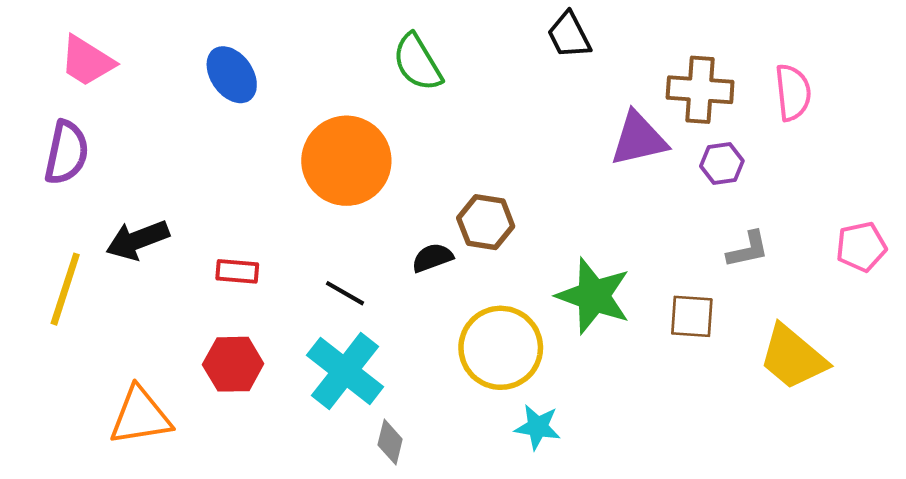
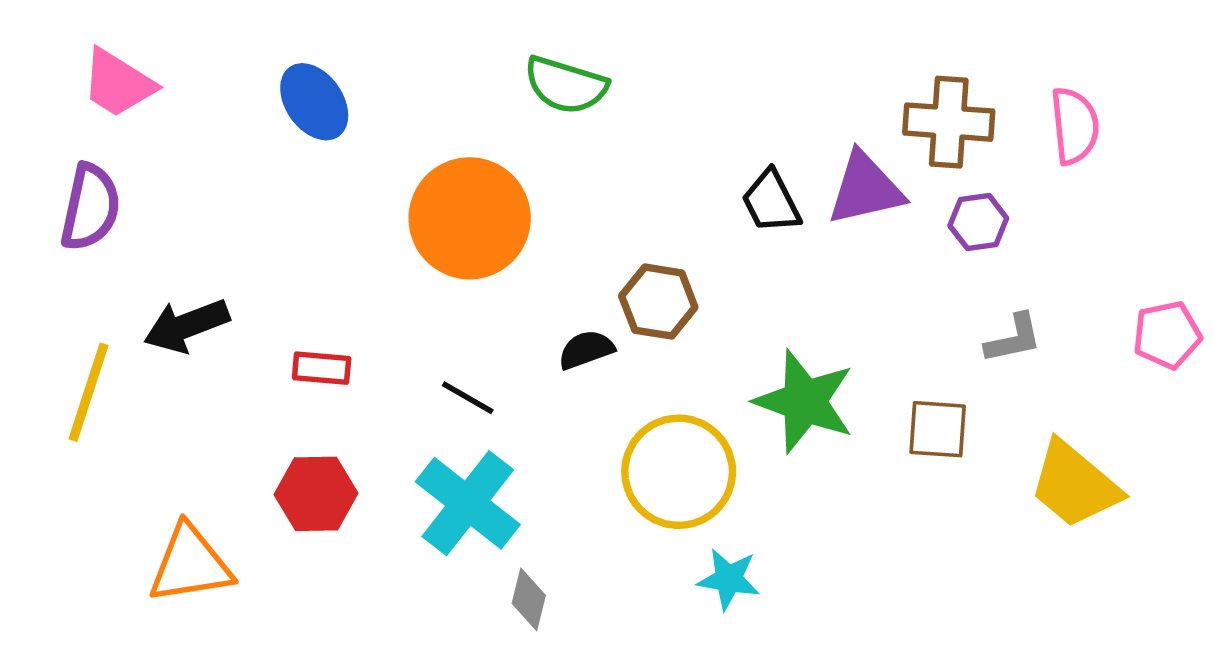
black trapezoid: (569, 35) -> (771, 202), moved
green semicircle: (417, 62) -> (566, 85), turned -42

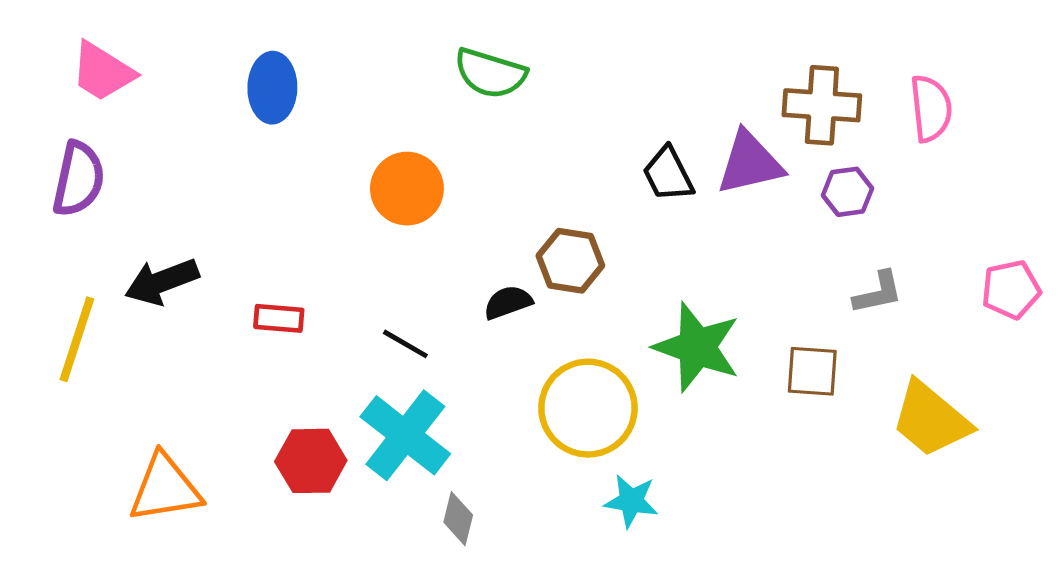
blue ellipse: (314, 102) -> (272, 88), turned 36
orange circle: (470, 218) -> (407, 189), size x0.7
red hexagon: (316, 494) -> (311, 461), moved

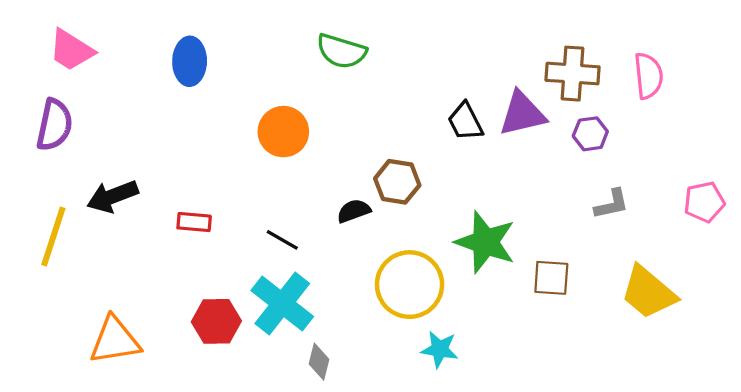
brown square: (812, 371) -> (551, 278), moved

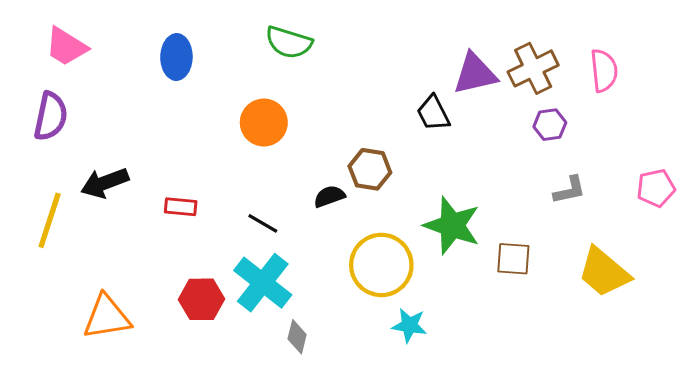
green semicircle: (341, 51) -> (289, 42), moved
brown cross: (573, 74) -> (533, 68), turned -30
purple triangle: (522, 114) -> (475, 74), moved

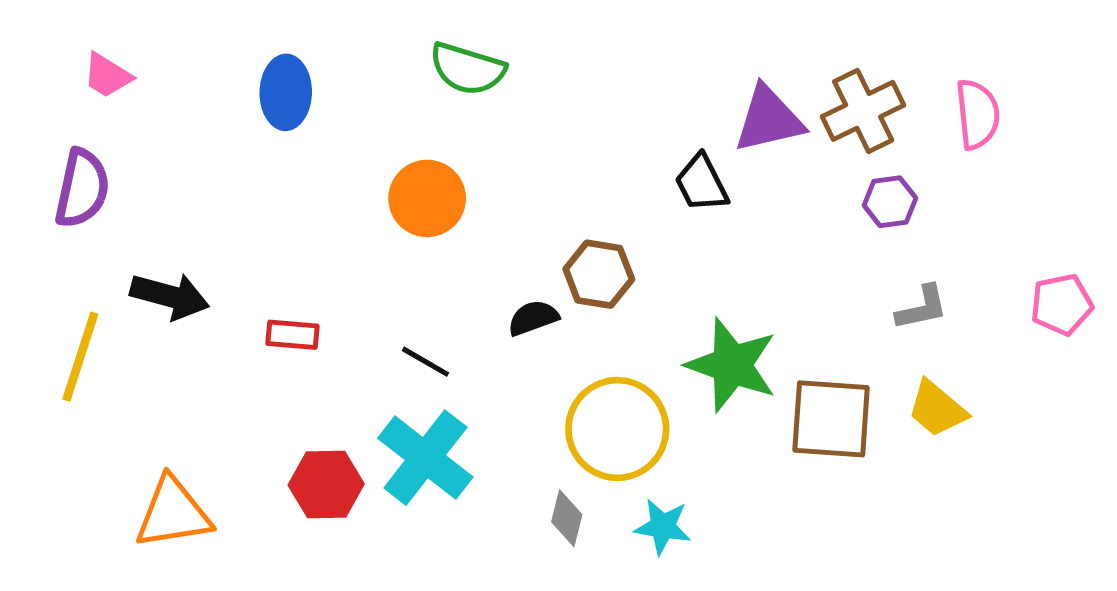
pink trapezoid: (66, 47) -> (107, 76), size x0.7
black arrow: (105, 183) -> (170, 296), turned -144
brown square: (513, 259) -> (831, 419), size x1.5
yellow trapezoid: (604, 272) -> (937, 409), moved, size x0.7
gray diamond: (297, 337) -> (567, 518), moved

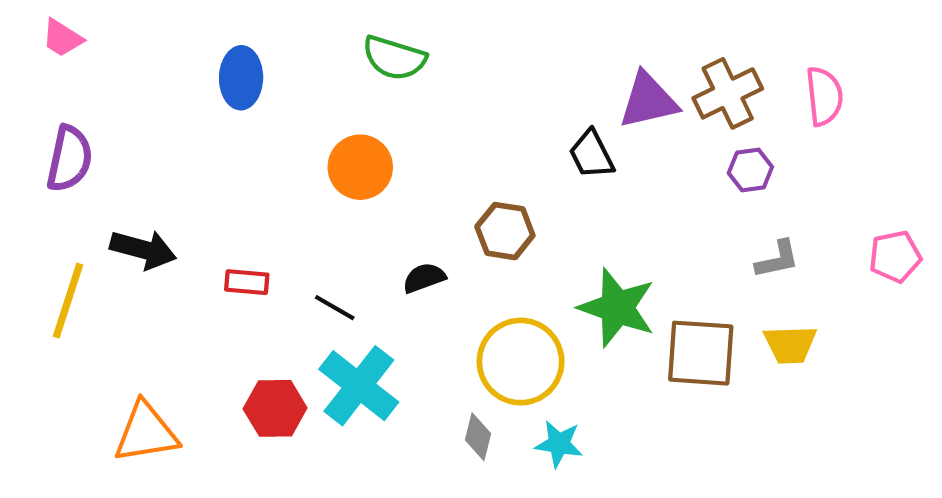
pink trapezoid: (107, 76) -> (62, 38), moved
black semicircle: (533, 318) -> (424, 278), moved
black line: (425, 362) -> (335, 308), moved
yellow trapezoid: (937, 409) -> (790, 345), turned -42

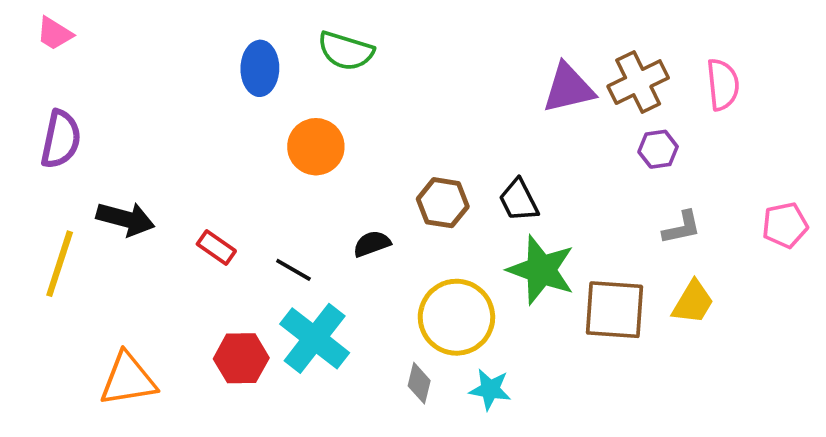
blue ellipse: (241, 78) -> (260, 68), moved
black trapezoid: (592, 154) -> (519, 200), moved
red rectangle: (247, 282) -> (216, 248), turned 30
yellow trapezoid: (790, 345) -> (693, 302), turned -57

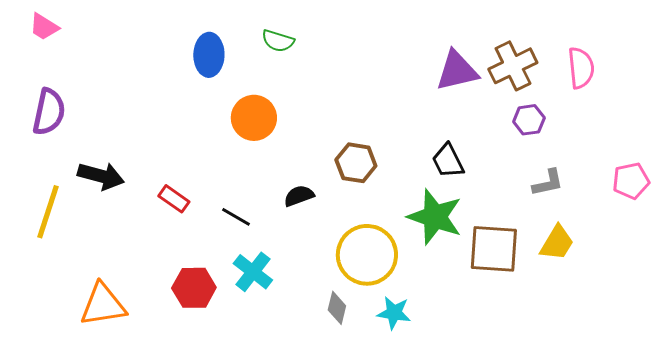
green semicircle: (346, 51) -> (278, 41), size x0.7
black trapezoid: (519, 200) -> (448, 161), moved
cyan cross: (315, 338) -> (253, 272), size x0.7

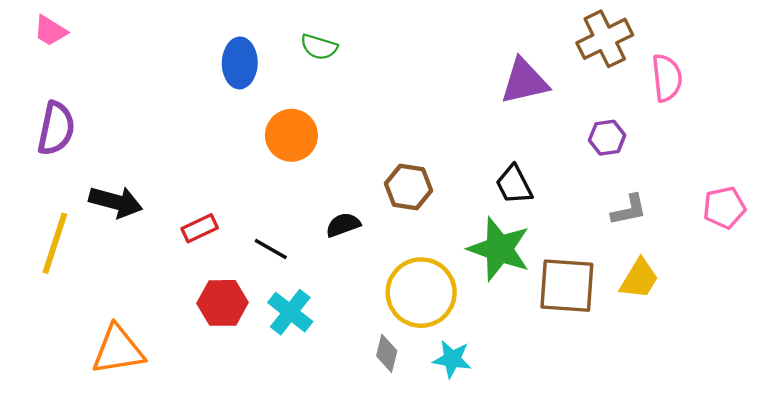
brown cross: (513, 66) -> (605, 39), moved
red rectangle: (174, 199) -> (200, 228), turned -60
red hexagon: (194, 288) -> (223, 303), moved

